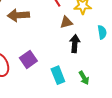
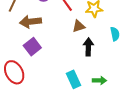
purple square: (28, 59) -> (32, 47), moved
green arrow: (84, 78) -> (99, 80), turned -56

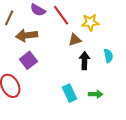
cyan semicircle: (115, 34) -> (108, 56), moved

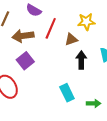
red line: (61, 15) -> (51, 28), moved, turned 60
green arrow: (96, 94) -> (94, 103), moved

